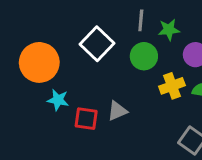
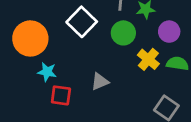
yellow cross: (172, 86) -> (148, 59), turned -30
red square: (86, 119) -> (61, 95), moved

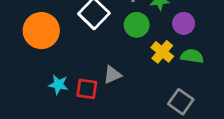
cyan star: (47, 72) -> (58, 85), moved
red square: (61, 95) -> (87, 89), moved

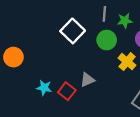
orange circle: (41, 31) -> (13, 57), moved, size x0.7
red square: (87, 89) -> (67, 91), turned 30

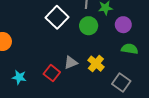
yellow cross: (127, 62) -> (96, 64), moved
cyan star: (44, 88) -> (19, 77), moved

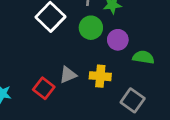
purple circle: (123, 25) -> (118, 40), moved
yellow cross: (96, 64) -> (100, 76), turned -35

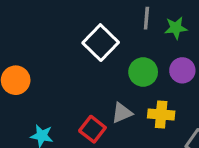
green circle: (91, 28) -> (143, 72), moved

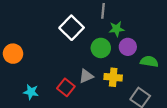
green star: (176, 28) -> (117, 29), moved

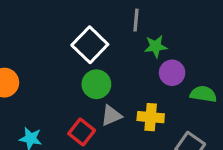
green circle: (101, 48) -> (96, 84), moved

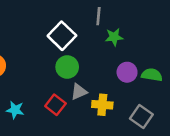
purple circle: (172, 73) -> (127, 72), moved
yellow cross: (151, 117) -> (102, 105), moved

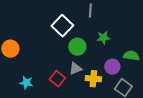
green star: (114, 37) -> (103, 38), moved
green circle: (67, 67) -> (77, 47), moved
purple circle: (127, 72) -> (112, 67), moved

